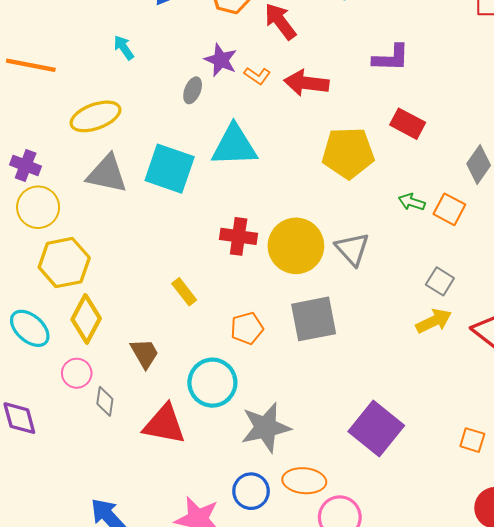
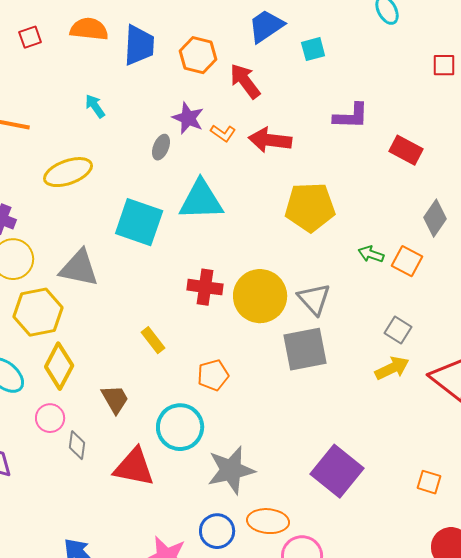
red rectangle: (408, 124) -> (406, 150), moved
gray triangle: (107, 174) -> (79, 268), moved
gray square: (314, 319) -> (305, 349), moved

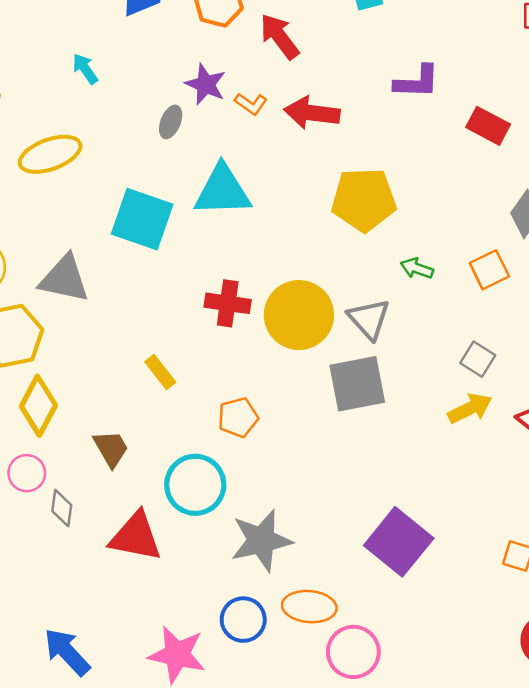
green arrow: (371, 254) -> (417, 268), moved
orange square: (407, 261) -> (489, 270), turned 36

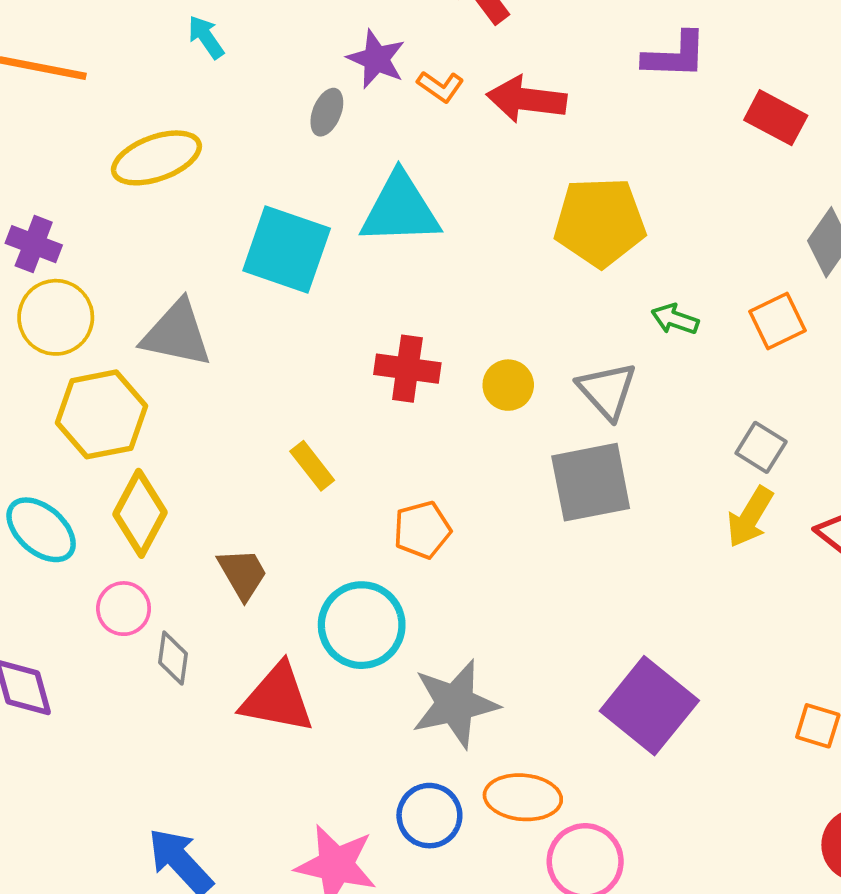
yellow circle: (299, 315) -> (508, 385), size x0.5
yellow arrow: (470, 408) -> (750, 517), turned 147

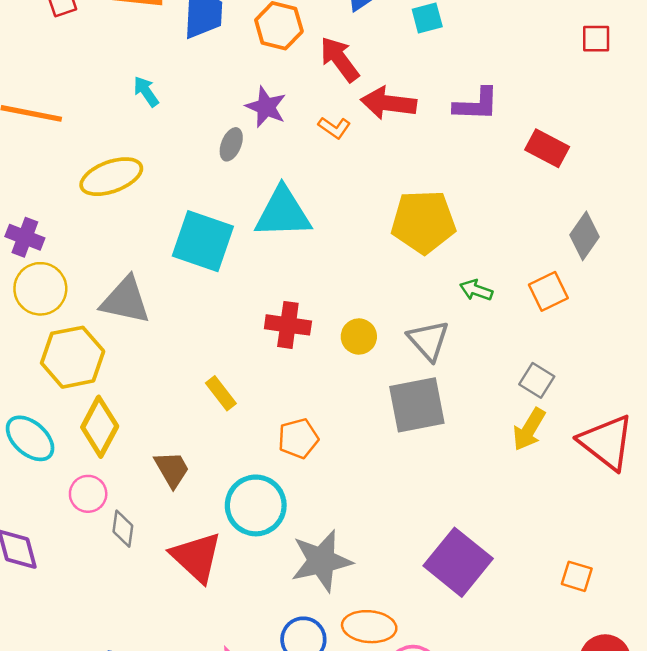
orange L-shape: (440, 87) -> (334, 128), moved
red arrow: (527, 99) -> (389, 103), moved
red triangle: (277, 698) -> (196, 557), turned 32

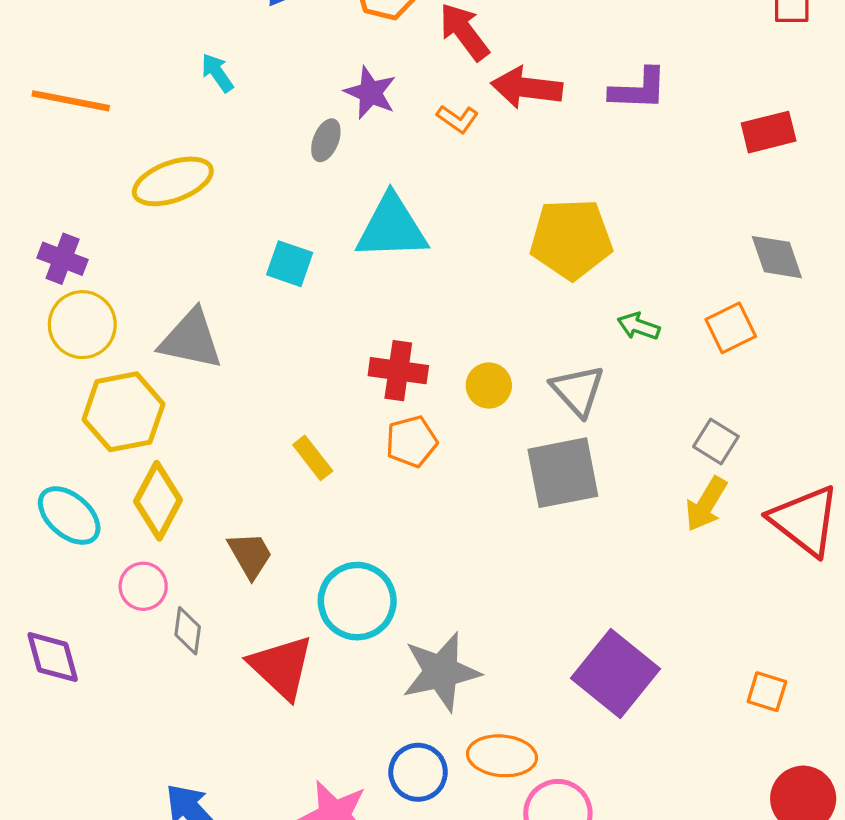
red rectangle: (547, 148) -> (769, 132), moved, turned -42
gray diamond: (585, 236) -> (777, 257), turned -54
cyan square: (203, 241) -> (290, 264), size x0.6
orange pentagon: (298, 438) -> (411, 441), moved

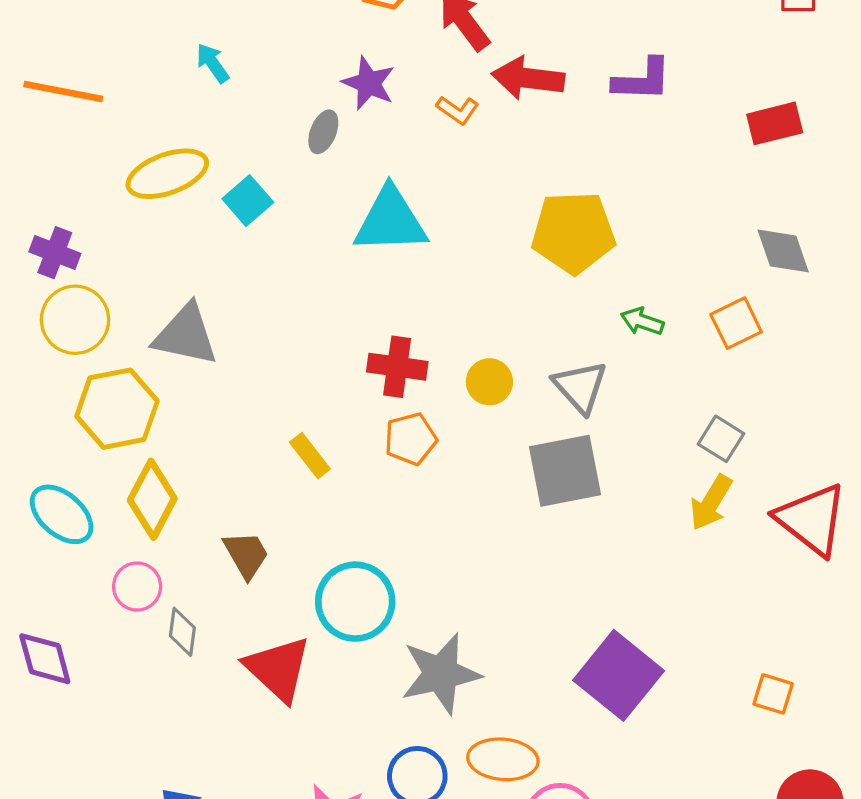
cyan square: (290, 264) -> (248, 201), moved, turned 30

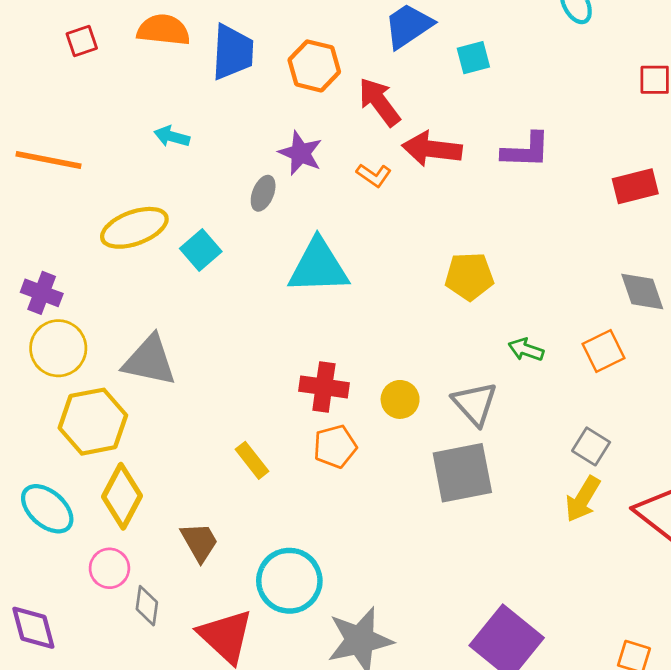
cyan arrow: (213, 63) -> (172, 136), turned -40
yellow pentagon: (573, 232) -> (469, 276), size x0.7

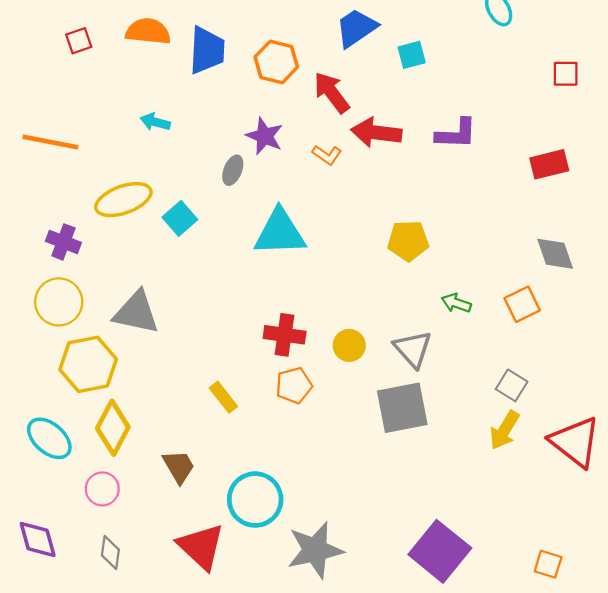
purple cross: (42, 293) -> (63, 242), moved
gray diamond: (147, 606) -> (110, 552), moved

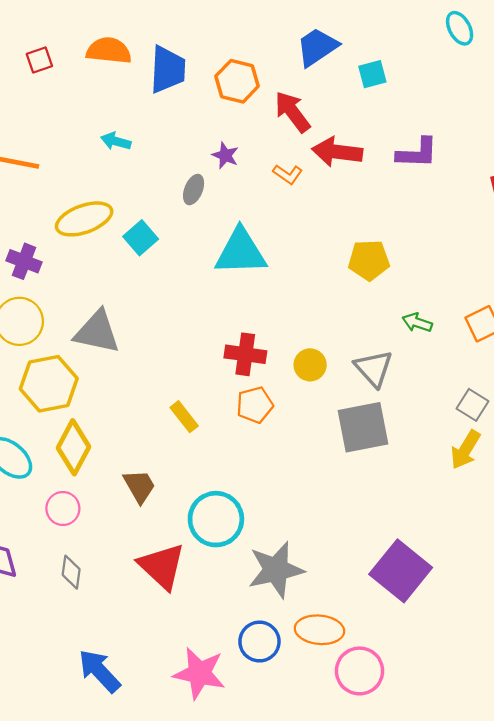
purple star: (265, 136) -> (225, 155), size x0.7

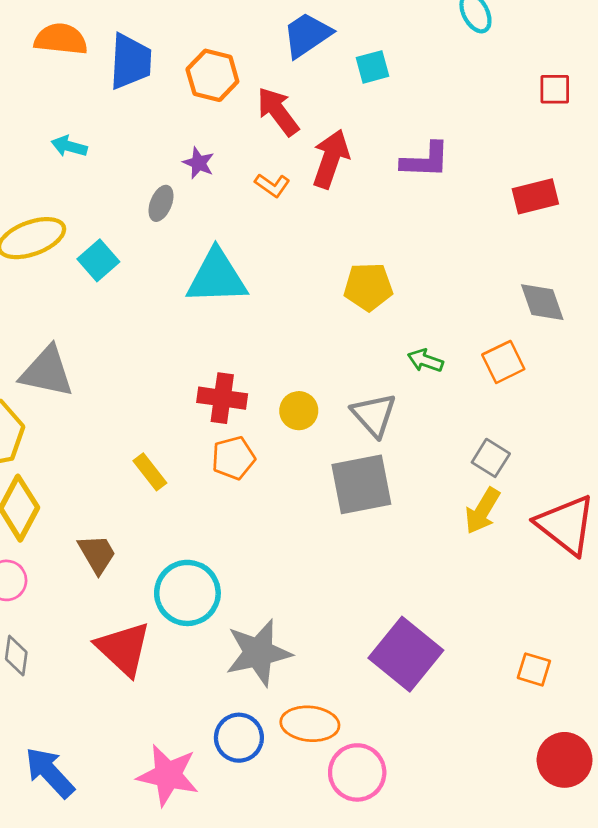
red arrow: (337, 152) -> (331, 159), turned 102

